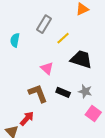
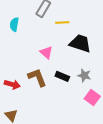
yellow line: (63, 38) -> (62, 22), turned 40
red arrow: (27, 118) -> (12, 84), moved, turned 63

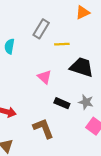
brown L-shape: (37, 77) -> (43, 128), moved

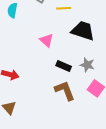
brown L-shape: (43, 128) -> (65, 91), moved

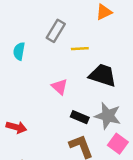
gray star: (87, 65) -> (108, 116), size x1.5

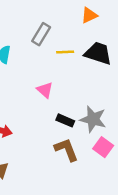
black trapezoid: (103, 75) -> (98, 53), moved

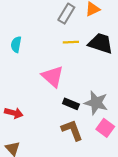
gray rectangle: (41, 34) -> (66, 14), moved
pink triangle: (45, 90) -> (53, 76), size x1.5

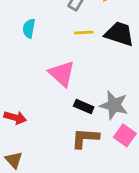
cyan semicircle: (16, 44) -> (29, 28), moved
brown L-shape: (72, 130) -> (85, 138), turned -65

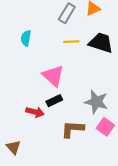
black rectangle: (84, 107) -> (54, 101), moved, turned -49
red arrow: (15, 118) -> (35, 112), moved

